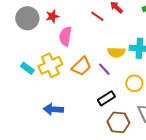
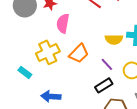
cyan rectangle: (27, 68) -> (25, 72), moved
purple line: (104, 69) -> (107, 64), moved

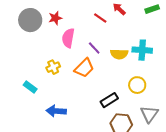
yellow cross: (48, 52) -> (53, 67), size x0.6
purple line: (107, 64) -> (94, 48), moved

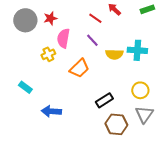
purple line: (94, 48) -> (92, 40), moved
yellow cross: (53, 67) -> (48, 54), moved
yellow circle: (137, 85) -> (140, 90), moved

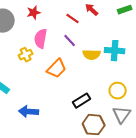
red star: (50, 18) -> (34, 13), moved

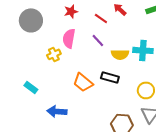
red star: (34, 13) -> (71, 11), moved
orange trapezoid: (57, 69) -> (83, 82), moved, turned 85
black rectangle: (82, 101) -> (110, 77), moved, turned 48

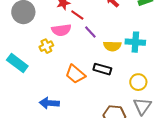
red line: (101, 18) -> (77, 15), moved
pink semicircle: (69, 38) -> (61, 30), turned -108
cyan rectangle: (31, 87) -> (17, 63), moved, size x1.5

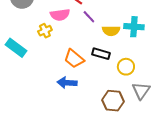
yellow circle: (138, 82) -> (126, 67), moved
blue arrow: (49, 103) -> (67, 83), moved

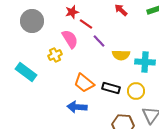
pink semicircle: (60, 15) -> (70, 39), turned -114
cyan cross: (134, 27) -> (145, 62), moved
black rectangle: (101, 54) -> (111, 88), moved

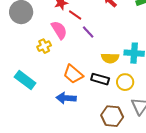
yellow semicircle: (121, 55) -> (110, 58), moved
cyan rectangle: (26, 72) -> (25, 80), moved

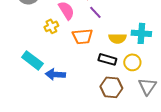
orange trapezoid: (73, 74) -> (82, 36), moved, turned -45
blue arrow: (66, 98) -> (55, 74), moved
brown hexagon: (112, 116) -> (111, 87), moved

